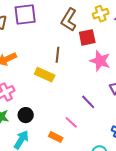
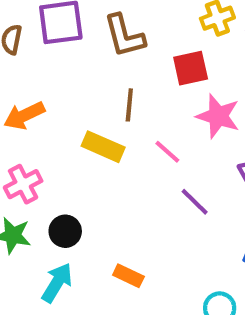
brown L-shape: (69, 20) -> (124, 36), moved, turned -45
pink line: (71, 122) -> (167, 152), moved

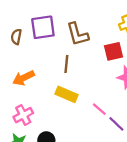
brown line: (129, 105) -> (66, 64), moved
pink line: (167, 152) -> (99, 109), moved

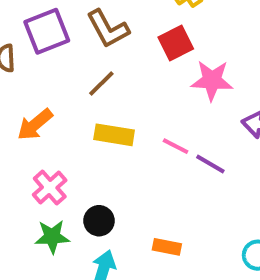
brown line: (66, 64) -> (101, 83), turned 54

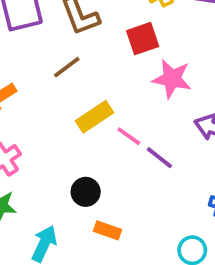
yellow rectangle: (114, 135) -> (94, 117), moved, turned -51
black circle: (99, 221) -> (86, 192), moved

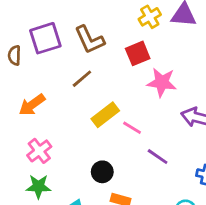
purple line: (159, 158) -> (158, 157), moved

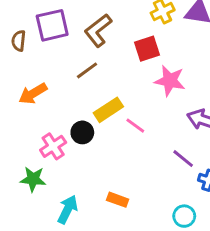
brown L-shape: (90, 40) -> (98, 30), turned 72
pink cross: (39, 151) -> (53, 146), moved
purple line: (158, 157) -> (183, 159), moved
black circle: (102, 172) -> (82, 132), moved

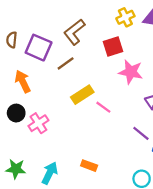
purple square: (52, 25) -> (39, 48), moved, turned 36
orange arrow: (33, 94) -> (23, 82), turned 95
black circle: (82, 132) -> (16, 113), moved
green star: (33, 179) -> (16, 169), moved

